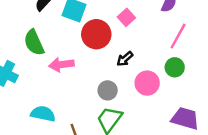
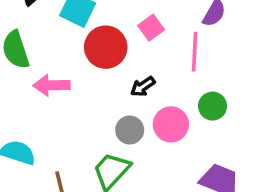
pink line: (178, 36) -> (195, 52), moved, turned -32
gray circle: (108, 90) -> (130, 130), moved

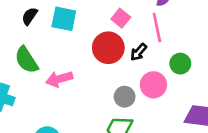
red circle: (106, 47) -> (108, 48), moved
black arrow: (143, 87) -> (139, 52), moved

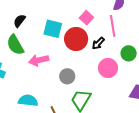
black semicircle: (30, 16) -> (19, 21), moved
cyan square: (64, 19) -> (53, 29), moved
gray circle: (125, 97) -> (67, 76), moved

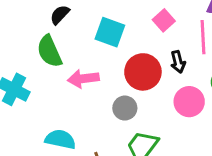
red circle: (76, 39) -> (143, 72), moved
black arrow: (98, 43) -> (178, 62), turned -64

